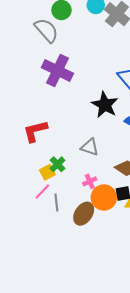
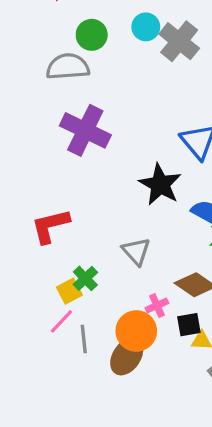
gray semicircle: (46, 30) -> (68, 67), turned -52
gray triangle: (90, 147) -> (136, 251), turned 30
pink cross: (90, 181) -> (157, 305), moved
orange circle: (104, 198) -> (136, 331), moved

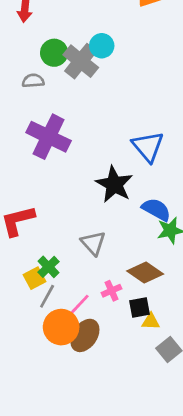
gray cross: (179, 41) -> (81, 61), moved
gray semicircle: (68, 67) -> (33, 81), size x0.6
pink line: (61, 321) -> (79, 305), moved
orange circle: (136, 331) -> (61, 327), moved
gray line: (84, 339) -> (47, 296), moved, turned 35

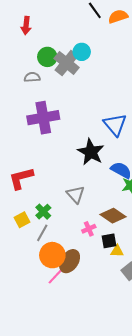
purple cross: (49, 137) -> (43, 118), turned -36
yellow square: (35, 278) -> (22, 220), moved
pink line: (79, 305) -> (55, 276), moved

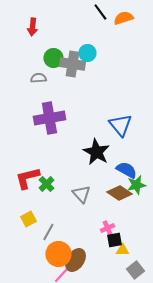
gray cross: (67, 63) -> (72, 64), turned -30
green cross: (43, 212) -> (46, 184), moved
brown diamond: (113, 216) -> (119, 193), moved
pink cross: (89, 229) -> (107, 228), moved

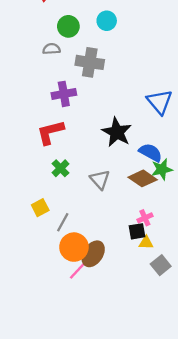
gray cross: (72, 64) -> (90, 62), moved
purple cross: (49, 118) -> (64, 94), size x0.7
blue triangle: (120, 125) -> (160, 102), moved
red L-shape: (27, 178) -> (50, 132), moved
pink cross: (107, 228) -> (145, 218), moved

